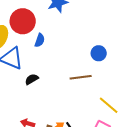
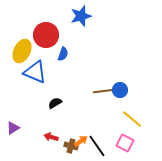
blue circle: (99, 53) -> (120, 90), moved
black semicircle: (32, 79) -> (55, 103), moved

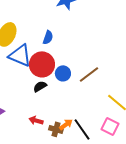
red circle: (46, 35) -> (42, 64), moved
blue circle: (120, 90) -> (63, 73), moved
brown line: (104, 91) -> (89, 74), turned -30

